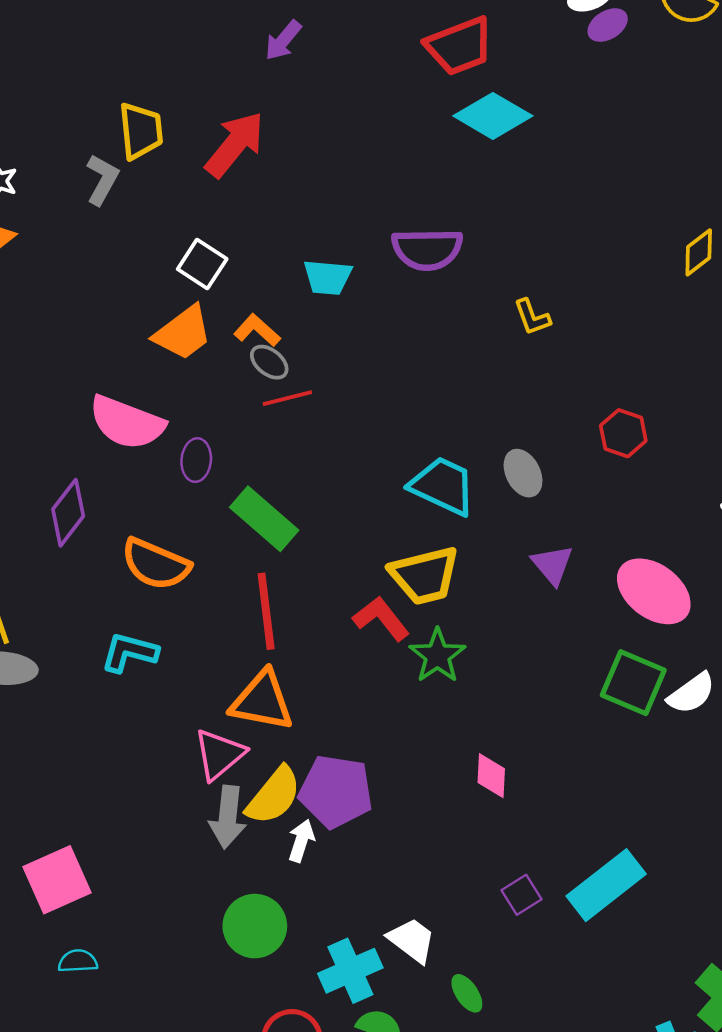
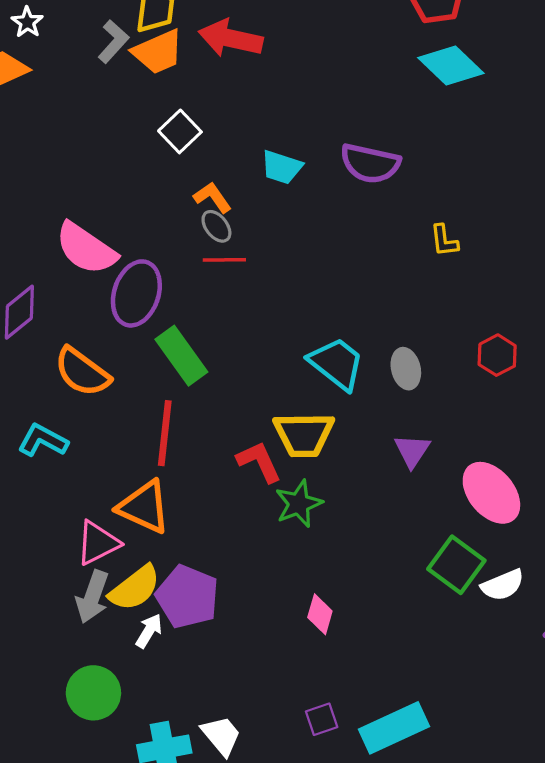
red arrow: (235, 144) -> (231, 38), turned -130
orange trapezoid: (183, 333) -> (158, 52), moved
purple ellipse: (196, 460) -> (136, 293), size x1.8

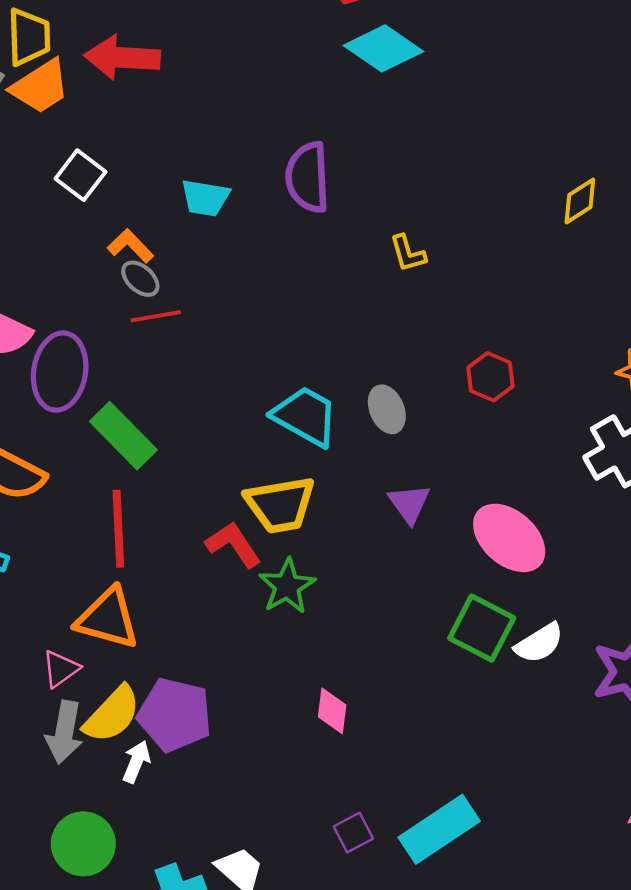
purple semicircle: (370, 163) -> (308, 177), turned 84
pink triangle: (98, 543) -> (61, 669), size x0.7

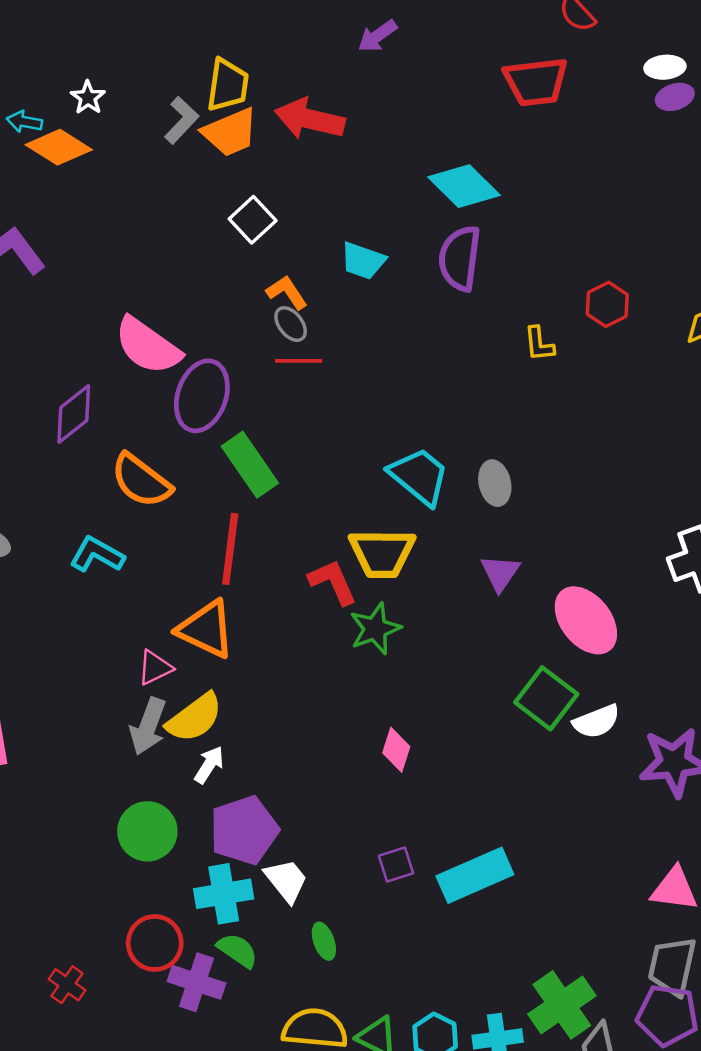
cyan diamond: (383, 48) -> (464, 186), moved
red hexagon: (490, 377) -> (607, 304), moved
purple pentagon: (175, 715) -> (244, 830), moved, turned 30

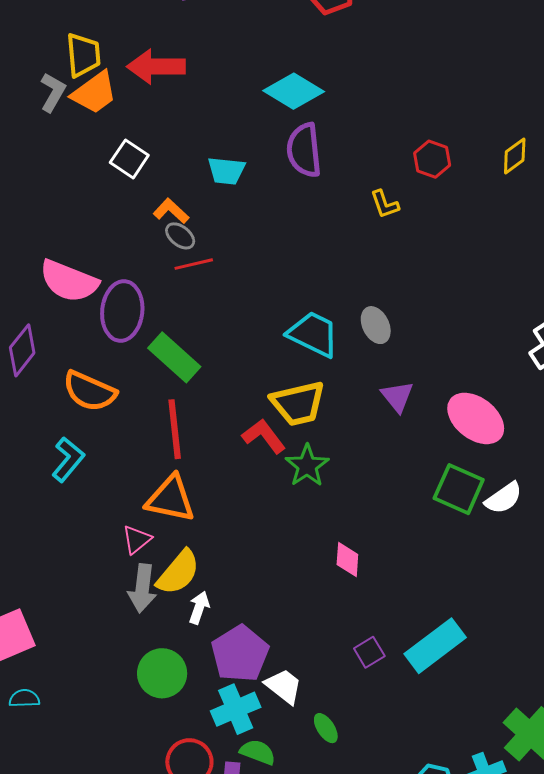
cyan L-shape: (97, 555) -> (68, 459), turned 114

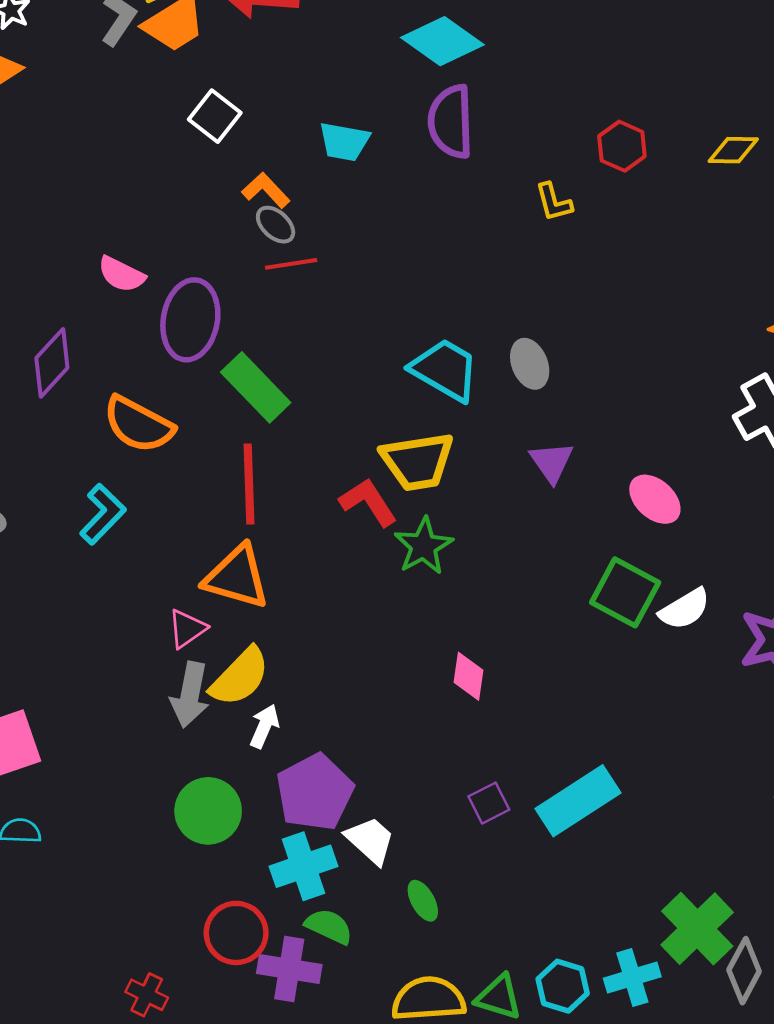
yellow diamond: (515, 156) -> (733, 150), turned 33
pink semicircle: (69, 281) -> (121, 274), size x0.6
pink ellipse: (476, 418) -> (655, 499), size x0.7

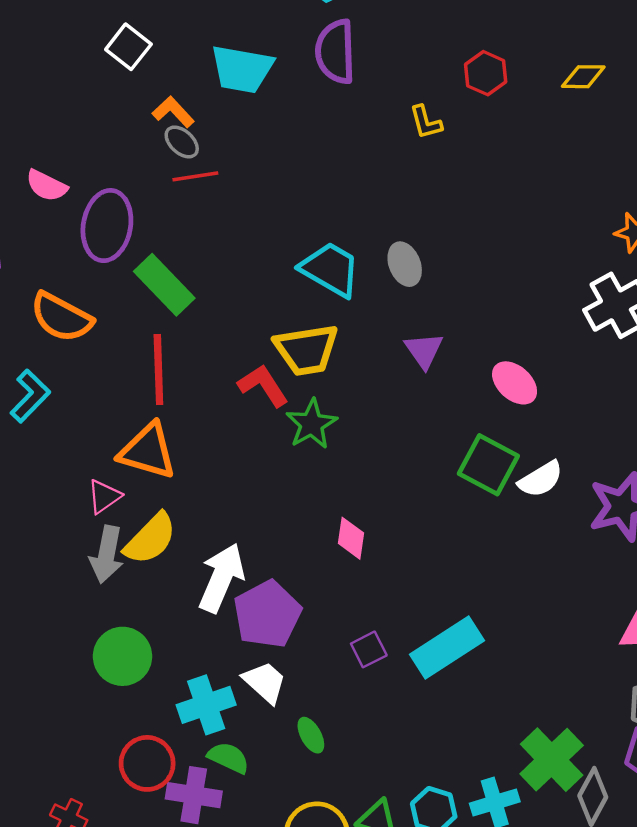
cyan trapezoid: (344, 142) -> (242, 69), size x1.4
white arrow: (264, 726) -> (221, 578), moved, size x1.8
purple pentagon: (315, 792) -> (267, 614), moved

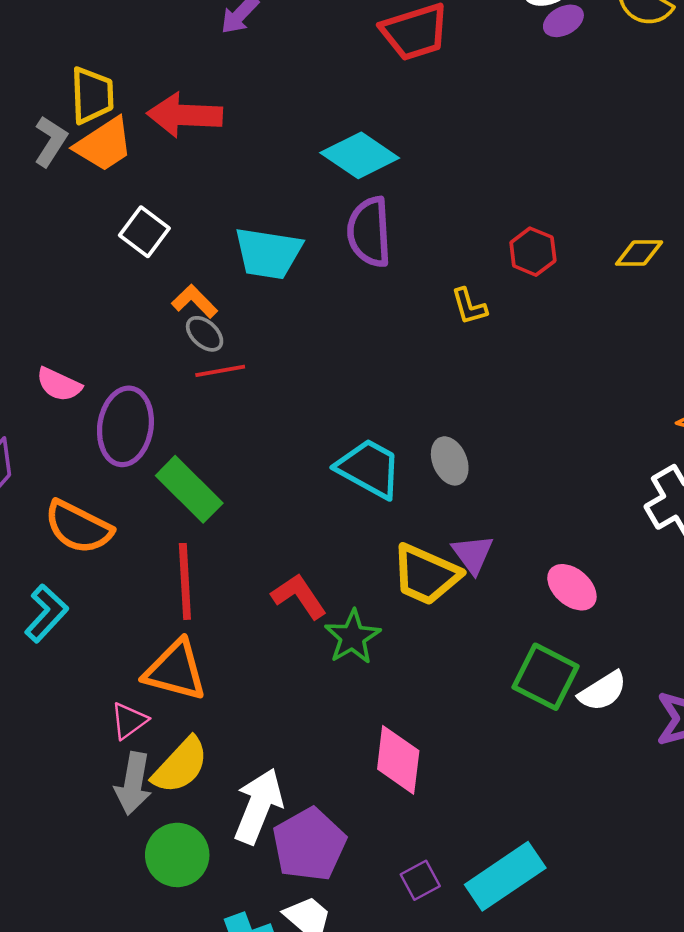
yellow trapezoid: (306, 350) -> (426, 575), moved, turned 34
pink diamond: (351, 538) -> (398, 760), size x1.5
green circle: (122, 656) -> (177, 855), moved

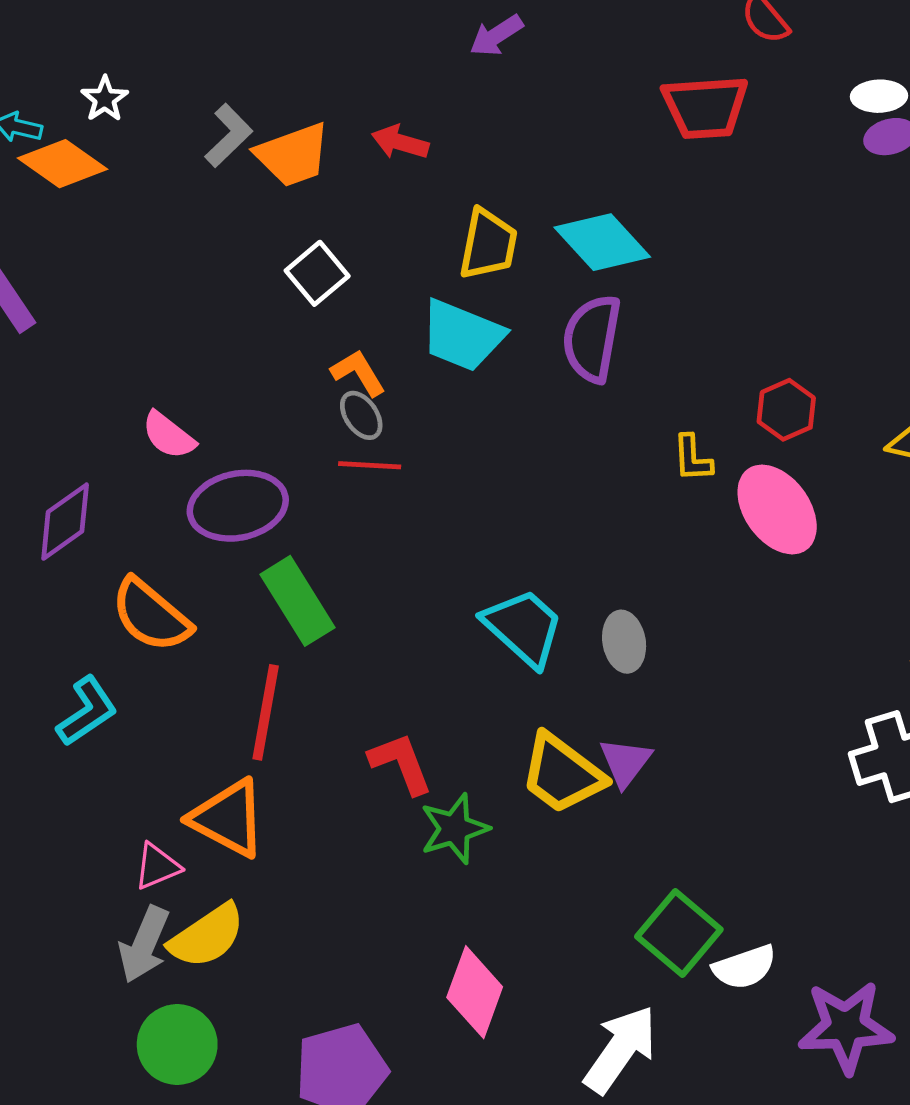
yellow trapezoid: (92, 95) -> (488, 244), moved
red arrow: (185, 115) -> (400, 142), size x0.6
purple ellipse: (125, 426) -> (238, 506), turned 56
pink ellipse: (572, 587) -> (777, 509), moved, size x1.4
white arrow: (258, 806) -> (620, 1049), moved

